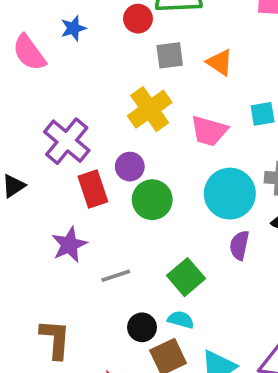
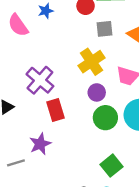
purple circle: (130, 167) -> (97, 92), moved
green circle: (152, 200) -> (105, 118), moved
gray line: (116, 276) -> (16, 163), moved

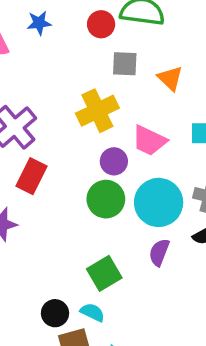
purple circle: (97, 92) -> (114, 161), moved
red rectangle: (55, 110) -> (32, 176), turned 35

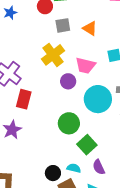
green circle: (106, 199) -> (69, 123), moved
purple semicircle: (159, 252) -> (99, 167), moved, turned -35
green square: (104, 273) -> (87, 145), moved

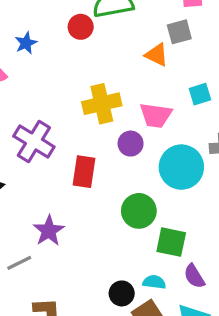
gray square: (63, 25) -> (179, 32), moved
yellow cross: (53, 55) -> (102, 104), turned 30
red rectangle: (24, 99) -> (84, 172), moved
green square: (87, 145) -> (171, 242), turned -30

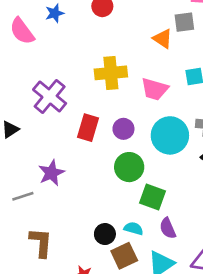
purple circle: (131, 144) -> (123, 129), moved

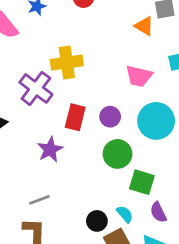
yellow cross: (111, 73) -> (67, 63), moved
purple star: (51, 173) -> (50, 150), moved
gray line: (23, 196) -> (39, 200), moved
cyan semicircle: (134, 228) -> (125, 214), turned 36

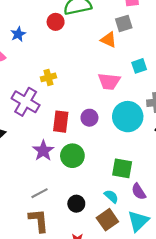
yellow cross: (67, 63) -> (48, 77), size x0.6
green circle: (118, 154) -> (72, 156), moved
black circle: (97, 221) -> (76, 204), moved

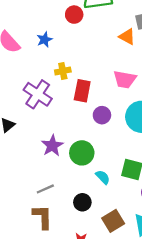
blue star: (18, 34) -> (45, 40), moved
red rectangle: (61, 122) -> (82, 91), moved
cyan semicircle: (111, 196) -> (103, 177), moved

